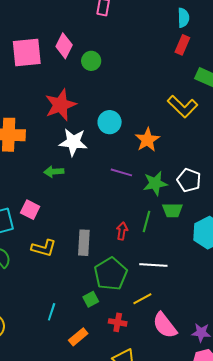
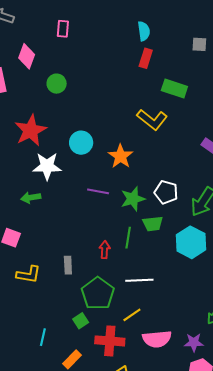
pink diamond: (64, 46) -> (27, 56), moved
gray rectangle: (84, 243) -> (68, 265), size x0.7
red cross: (118, 322) -> (110, 341), size x1.6
pink semicircle: (165, 325) -> (157, 339), turned -52

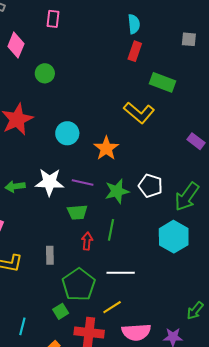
white star: (47, 166) -> (49, 182), moved
green trapezoid: (153, 224) -> (77, 212), moved

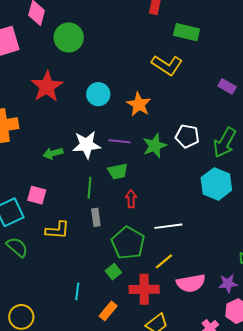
green circle: (45, 73) -> (69, 37), size x1.5
green line: (111, 230) -> (89, 188), moved

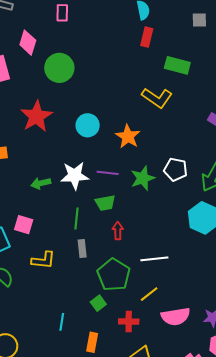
red cross: (144, 289) -> (129, 321), size x0.7
orange rectangle: (108, 311) -> (92, 342), turned -30

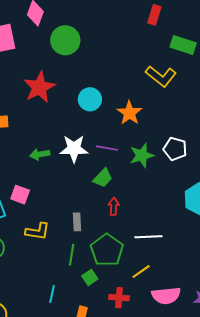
green trapezoid: (105, 203) -> (103, 178), turned -40
green line: (77, 219) -> (72, 255), moved

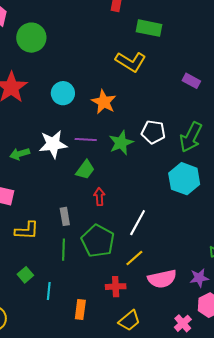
white line: (148, 237) -> (138, 223), turned -52
green square: (90, 277) -> (25, 275), moved

